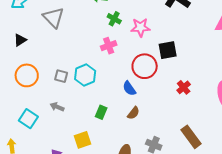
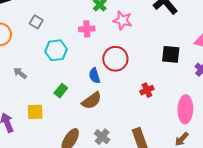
black square: (168, 50) -> (171, 54), moved
gray square: (61, 76) -> (36, 22), moved
brown semicircle: (133, 113) -> (92, 101), size x1.5

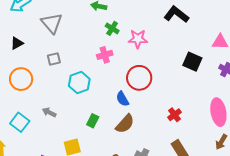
gray square: (36, 22) -> (54, 59), turned -32
black square: (171, 54) -> (192, 62), turned 30
red cross: (147, 90) -> (175, 115), moved

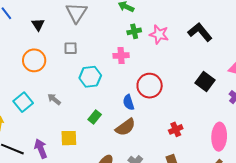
green cross: (112, 28) -> (134, 31), turned 32
pink star: (138, 39) -> (159, 34), moved
black triangle: (17, 43) -> (38, 25), turned -48

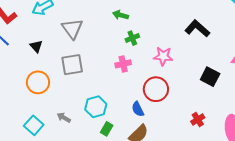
pink star: (159, 34) -> (163, 56), moved
gray square: (71, 48) -> (72, 65), size x1.6
cyan hexagon: (90, 77) -> (96, 107), moved
red cross: (176, 129) -> (198, 119), moved

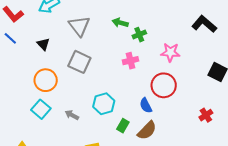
green arrow: (120, 15) -> (120, 23), moved
gray square: (72, 65) -> (79, 62), turned 35
cyan square: (34, 125) -> (41, 109), moved
green rectangle: (107, 129) -> (123, 126), moved

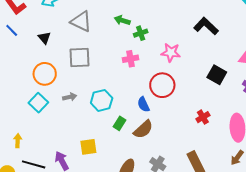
gray triangle: (79, 26) -> (81, 21), turned -30
gray square: (79, 62) -> (79, 57), turned -30
gray arrow: (72, 115) -> (70, 97), moved, turned 136

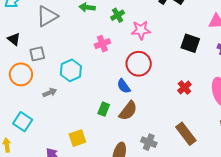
gray triangle: (81, 21) -> (47, 16), turned -45
green cross: (141, 33) -> (118, 15), moved
gray square: (79, 57) -> (37, 54), moved, size x0.7
cyan hexagon: (102, 100) -> (71, 70), moved
cyan square: (38, 103) -> (23, 122), moved

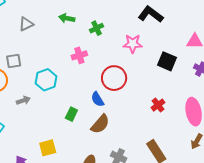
gray triangle: (47, 16) -> (26, 24), size x0.7
pink star: (141, 30) -> (133, 44), moved
green rectangle: (104, 109) -> (71, 114), moved

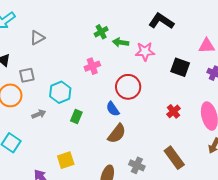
green arrow: (67, 18) -> (121, 42), moved
green cross: (97, 28) -> (101, 32), moved
green rectangle: (71, 114) -> (76, 116), moved

